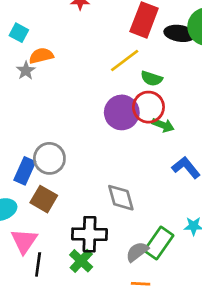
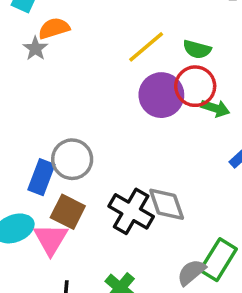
yellow line: (125, 61) -> (146, 47), moved
black cross: (89, 234) -> (131, 211), moved, turned 32
pink triangle: (24, 241) -> (51, 239), moved

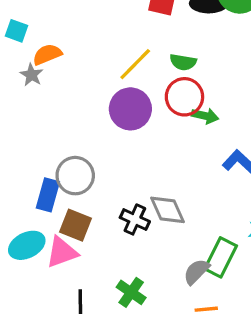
purple circle: (161, 95) -> (130, 109), moved
black cross: (131, 211) -> (135, 219), size x0.7
pink triangle: (51, 239) -> (62, 252), turned 44

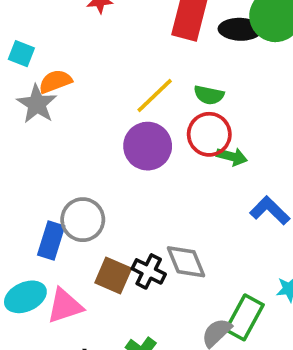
gray star: (31, 75) -> (37, 104), size x1.5
brown square: (76, 225) -> (113, 275), moved

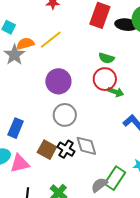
yellow line: (155, 95) -> (51, 40), moved
purple circle: (148, 146) -> (58, 81), moved
gray circle: (83, 220) -> (65, 115), moved

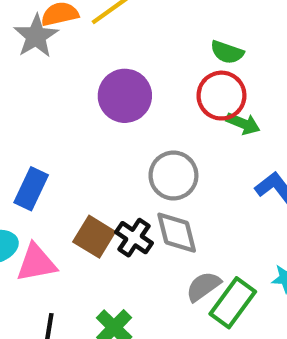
gray circle: (65, 115) -> (173, 175), moved
gray semicircle: (99, 185) -> (203, 286), moved

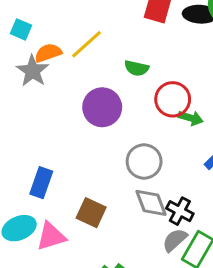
green semicircle: (227, 52) -> (137, 68), moved
black cross: (134, 238) -> (180, 211), moved

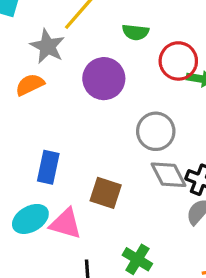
orange semicircle: (48, 53) -> (30, 85), moved
gray star: (33, 71) -> (47, 46), moved
pink triangle: (51, 236) -> (66, 224), turned 40

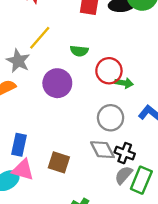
gray circle: (156, 131) -> (111, 118), moved
pink triangle: (66, 224) -> (23, 170), moved

